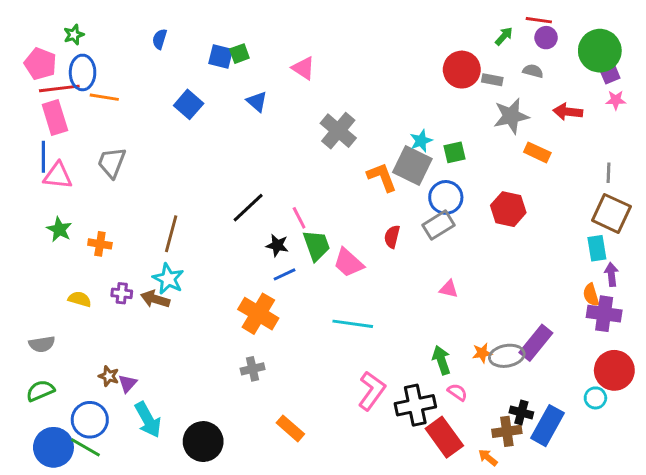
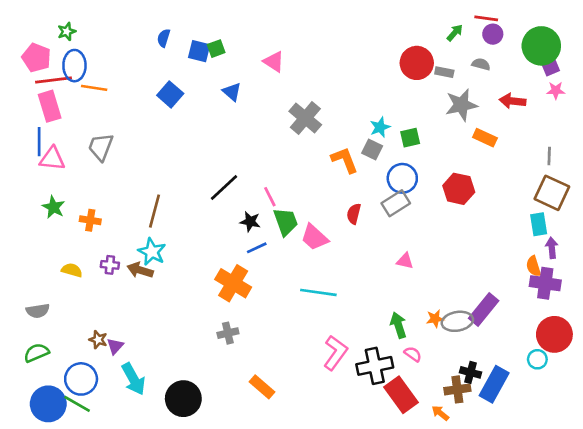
blue semicircle: (160, 39) -> (164, 38), moved
gray square: (412, 165) -> (372, 149), size x0.6

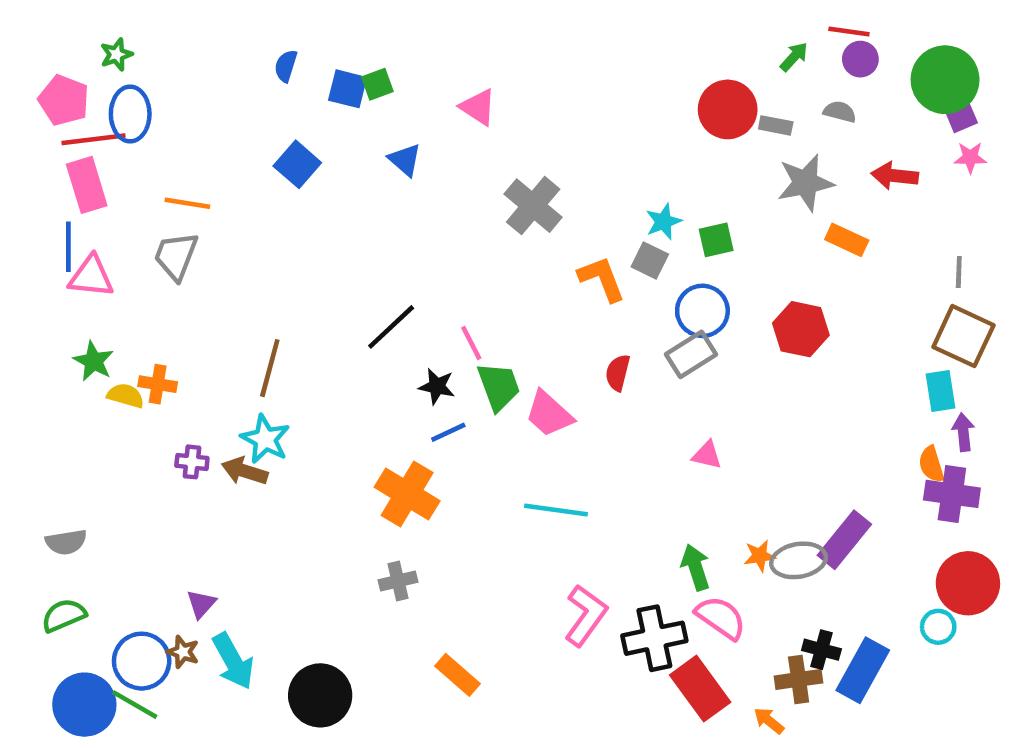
orange line: (94, 88) -> (187, 203), moved
yellow semicircle: (72, 270) -> (126, 396), moved
brown star: (98, 340) -> (183, 652), moved
pink semicircle: (413, 354) -> (721, 618), size x1.6

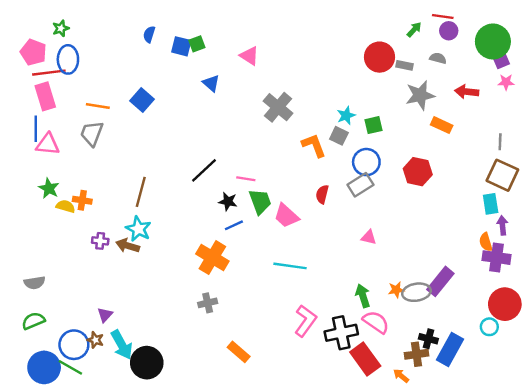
blue square: (297, 164) -> (142, 100), moved
pink line: (471, 343) -> (246, 179), turned -54
black circle: (320, 695) -> (147, 363), moved

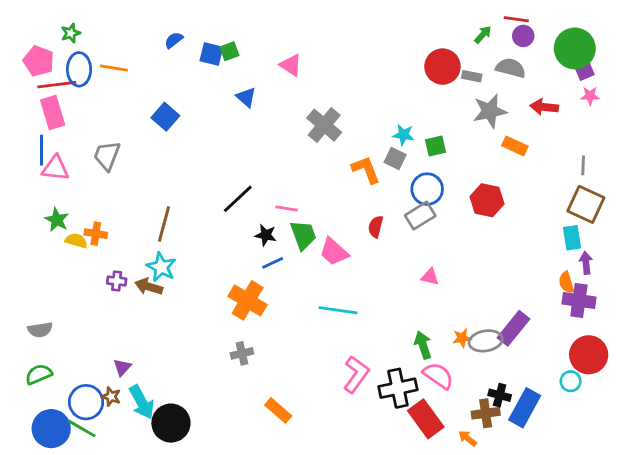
blue semicircle: (149, 34) -> (174, 40), turned 35
gray semicircle: (438, 58) -> (511, 68), size x1.5
orange line: (98, 106) -> (114, 68), moved
cyan star: (346, 116) -> (403, 135), turned 30

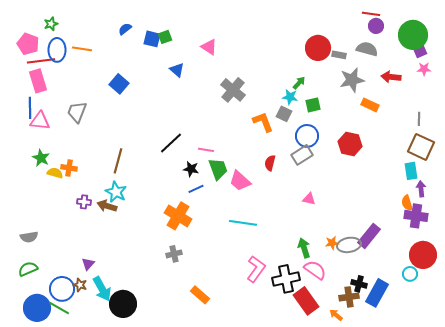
green arrow: (483, 35) -> (299, 83), moved

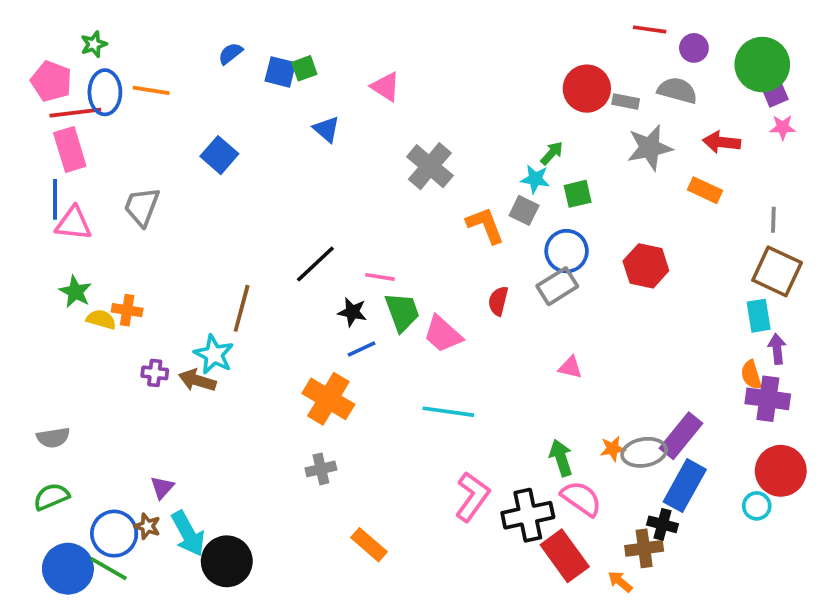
red line: (371, 14) -> (650, 29), moved
orange rectangle: (370, 105) -> (705, 190), moved
brown line: (118, 161) -> (242, 308), moved
blue rectangle: (377, 293) -> (685, 486), moved

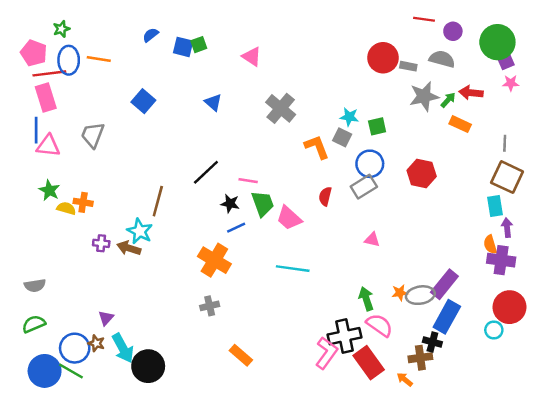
blue triangle: (326, 129) -> (213, 102), moved
green arrow: (552, 153) -> (448, 100), moved
pink L-shape: (472, 497) -> (326, 353), moved

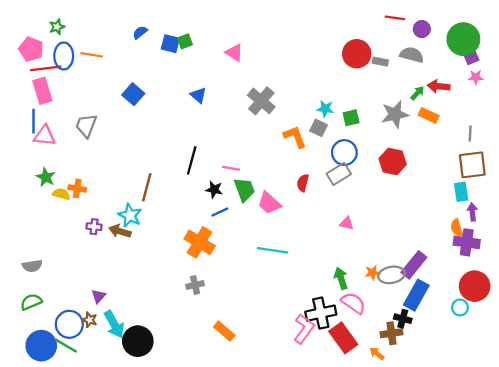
gray star: (424, 96) -> (395, 114), moved
black line: (206, 172) -> (192, 160), turned -32
brown square: (507, 177) -> (472, 165), turned -32

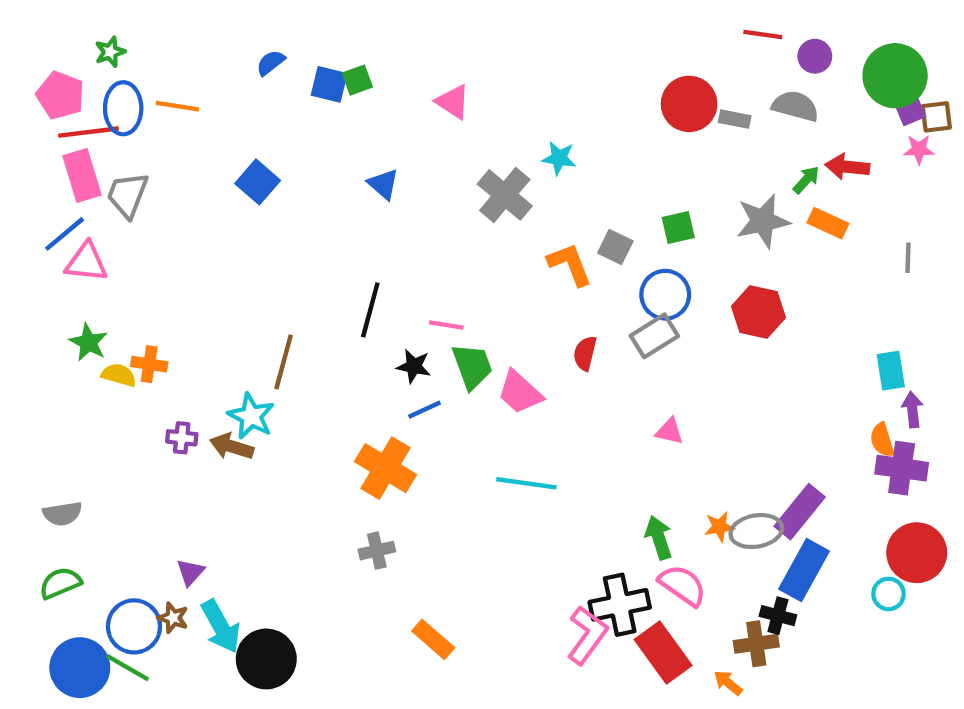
cyan star: (325, 109) -> (559, 158), moved
blue line: (33, 121) -> (65, 234), turned 50
gray trapezoid: (86, 126) -> (127, 195), moved
brown square: (472, 165) -> (936, 117), moved, size x0.6

